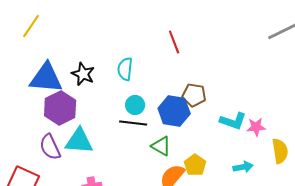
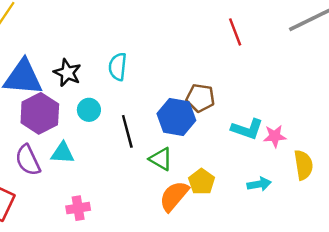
red line: (174, 42) -> (235, 32), moved
cyan circle: (135, 105) -> (89, 110), moved
black line: (133, 123) -> (127, 131), turned 68
cyan triangle: (79, 141) -> (63, 153), size x0.7

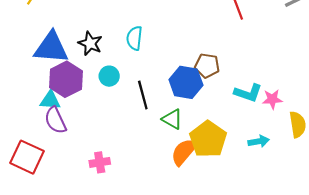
cyan triangle: (63, 153) -> (50, 100), moved
yellow pentagon: (202, 182) -> (208, 139), size x1.6

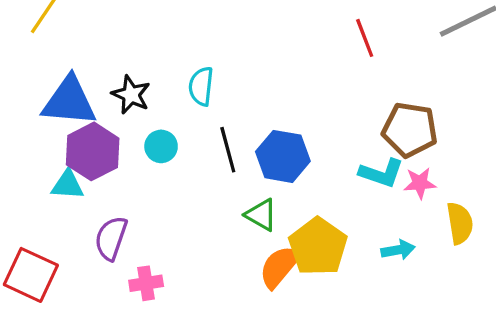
brown pentagon: (207, 66) -> (410, 130), moved, size x1.4
black line: (143, 95) -> (228, 150), moved
purple semicircle: (55, 120) -> (111, 238), moved, turned 44

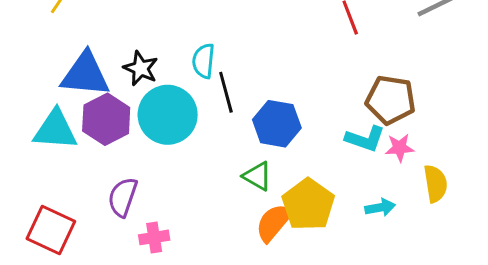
cyan circle: (161, 146) -> (168, 115), size x2.0
black line: (228, 150) -> (226, 92), moved
cyan triangle: (68, 185) -> (55, 130), moved, size x1.5

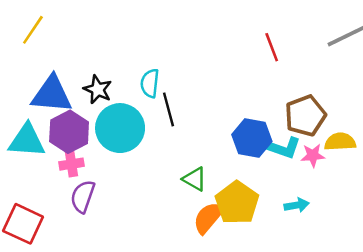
brown pentagon: (391, 100) -> (305, 116), turned -30
blue hexagon: (277, 124) -> (252, 138), moved
yellow semicircle: (435, 184) -> (340, 142), moved, turned -84
pink cross: (154, 237) -> (72, 164), moved

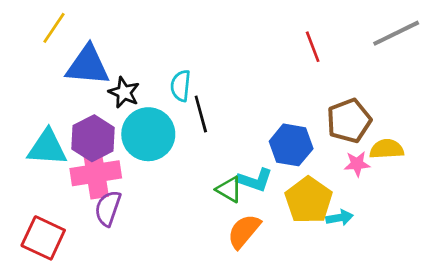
blue triangle: (52, 94) -> (88, 66), moved
cyan L-shape: (284, 148) -> (255, 180), moved
pink cross: (72, 164) -> (96, 173), size x1.8
yellow pentagon: (237, 203) -> (309, 200), moved

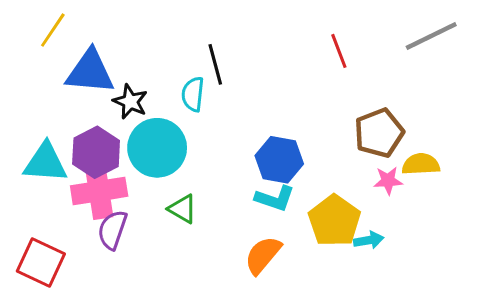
black line: (201, 114) -> (215, 64), moved
blue hexagon: (291, 145) -> (279, 160), moved
green triangle: (229, 189) -> (182, 209), moved

